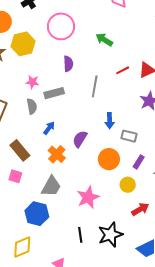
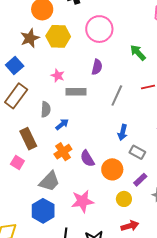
gray semicircle: (32, 106) -> (46, 109), moved
purple semicircle: (80, 139) -> (87, 158), moved, turned -78
blue hexagon: (37, 214) -> (43, 211), moved

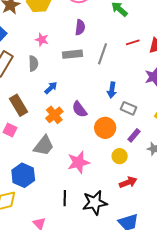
gray rectangle: (76, 92) -> (73, 54), moved
gray semicircle: (46, 109) -> (33, 63), moved
purple semicircle: (87, 158) -> (79, 109), moved
blue hexagon: (43, 211) -> (23, 175), moved

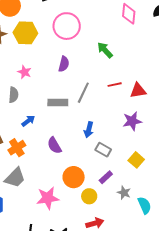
gray rectangle: (73, 54) -> (58, 103), moved
orange cross: (54, 115) -> (17, 148), moved
orange circle: (105, 128) -> (74, 177), moved

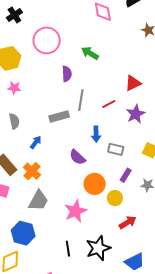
purple semicircle: (64, 64) -> (67, 74), moved
pink star: (24, 72) -> (14, 88), moved
red line: (115, 85) -> (109, 104), moved
purple semicircle: (54, 145) -> (77, 157), moved

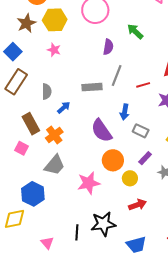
gray semicircle: (14, 121) -> (47, 92), moved
purple semicircle: (77, 157) -> (102, 131), size x1.4
black line: (68, 249) -> (77, 232), moved

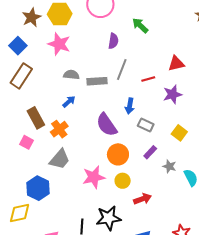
pink star: (54, 50) -> (59, 44), size x1.6
gray semicircle: (47, 92) -> (71, 75), moved, turned -84
yellow circle: (130, 178) -> (123, 181), moved

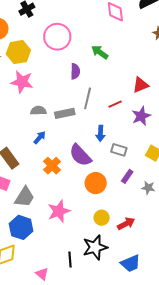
orange cross: (59, 129) -> (52, 166), moved
gray trapezoid: (60, 159) -> (25, 197), moved
pink star: (94, 177) -> (59, 211), moved
yellow circle: (123, 181) -> (102, 218), moved

